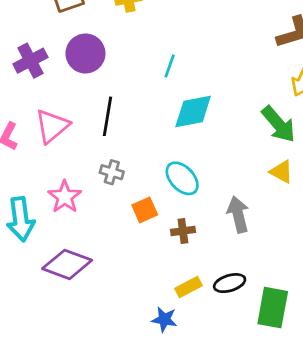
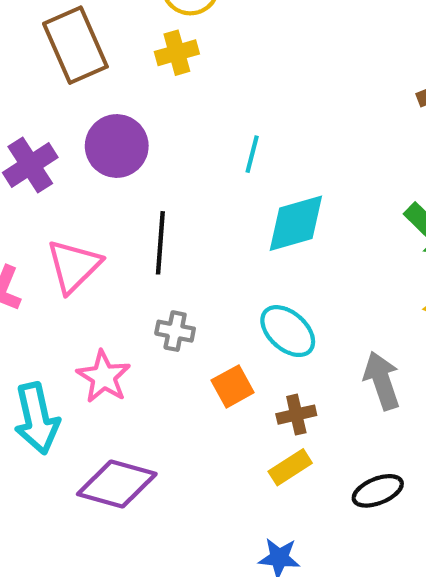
yellow rectangle: (189, 287) -> (290, 467), moved

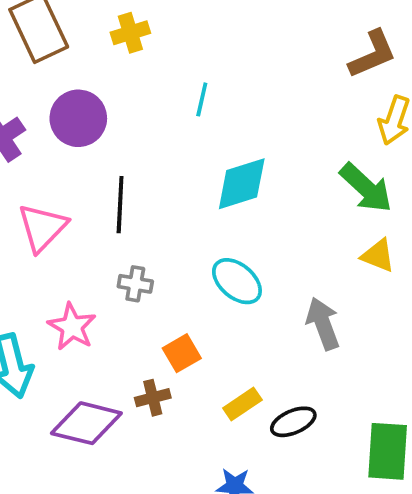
cyan line: (252, 154) -> (202, 99), moved
orange square: (233, 386) -> (182, 353), moved
brown cross: (296, 415) -> (153, 398), moved
black ellipse: (378, 491) -> (293, 422), moved

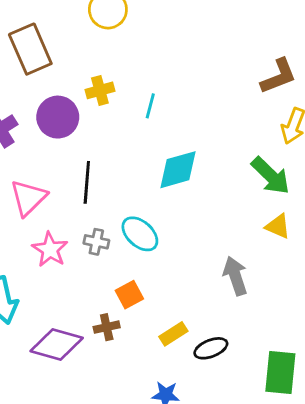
yellow cross: (130, 33) -> (100, 90), moved
cyan ellipse: (237, 281) -> (140, 234), moved
pink star: (72, 327) -> (50, 250), moved

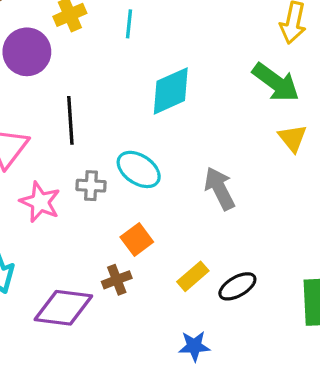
yellow triangle: (278, 226) -> (293, 138), turned 36
gray arrow: (235, 276) -> (220, 188), moved

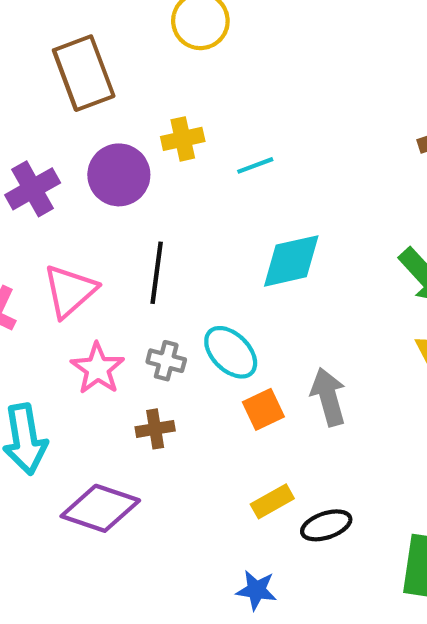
cyan line: (129, 24) -> (255, 165), turned 52
orange square: (137, 239) -> (263, 409), moved
brown cross: (117, 280) -> (155, 429), moved

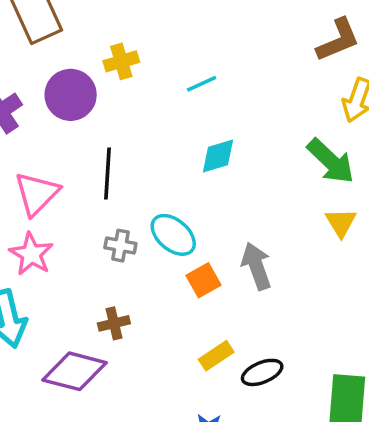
cyan line: (255, 165) -> (202, 84), moved
cyan diamond: (291, 261) -> (218, 156), size x0.7
pink star: (98, 369) -> (31, 254), moved
brown cross: (155, 429) -> (114, 323), moved

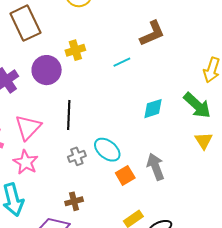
brown L-shape: (338, 40) -> (152, 33), moved
cyan diamond: (218, 156) -> (153, 109), moved
gray cross: (120, 246) -> (77, 156), turned -30

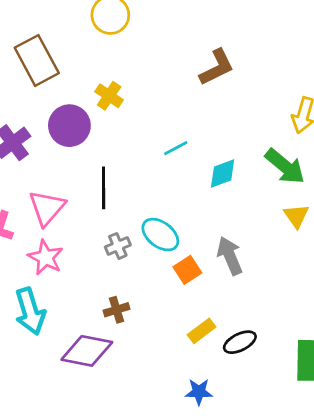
yellow cross: (75, 50) -> (109, 96), turned -36
cyan line: (122, 62) -> (176, 148), moved

